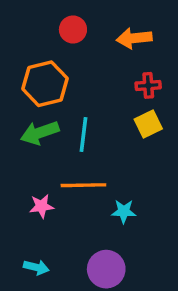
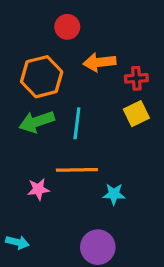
orange arrow: (134, 38) -> (99, 62), moved
cyan arrow: (36, 267) -> (17, 242), moved

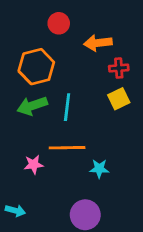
orange arrow: (99, 62) -> (98, 43), moved

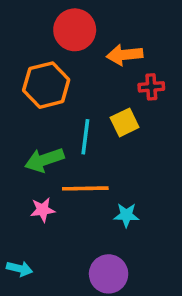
red circle: (59, 23) -> (75, 30), size x1.5
yellow square: (119, 99) -> (125, 122), moved
green arrow: (32, 106) -> (44, 160), moved

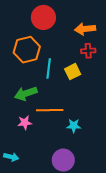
orange arrow: (125, 55) -> (85, 29), moved
cyan line: (85, 137) -> (49, 68), moved

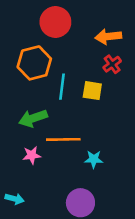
red cross: (88, 51) -> (112, 64), turned -32
yellow square: (73, 72) -> (92, 91), turned 35

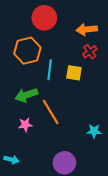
orange line: (63, 139) -> (51, 112), turned 60
cyan star: (94, 159) -> (94, 131), moved

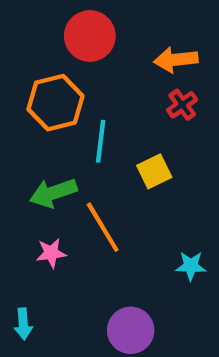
yellow square: (74, 73) -> (154, 171), moved, turned -35
cyan arrow: (12, 160) -> (23, 324), turned 72

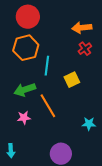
red circle: (90, 36) -> (28, 17), moved

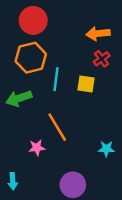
yellow square: (72, 80) -> (86, 84), moved, turned 35
green arrow: (25, 90) -> (19, 98), moved
pink star: (24, 118) -> (37, 148), moved

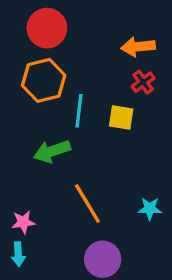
green arrow: (19, 98) -> (52, 151), moved
orange line: (57, 127) -> (87, 204), moved
pink star: (37, 148) -> (23, 222), moved

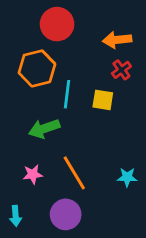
red circle: (47, 28) -> (57, 24), moved
pink star: (23, 222) -> (33, 174), moved
purple circle: (103, 259) -> (66, 214), moved

